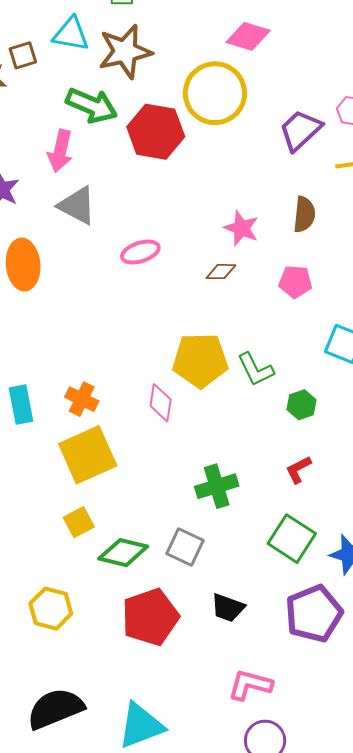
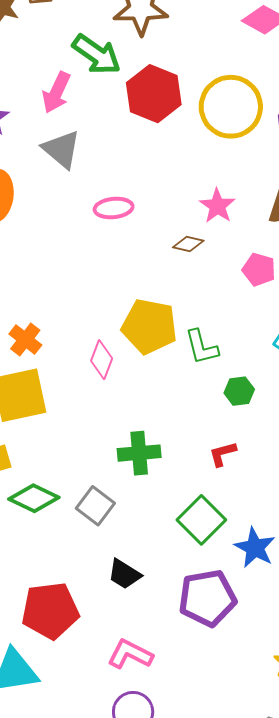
yellow circle: (215, 93) -> (231, 107), moved
red pentagon: (150, 617) -> (50, 611), moved

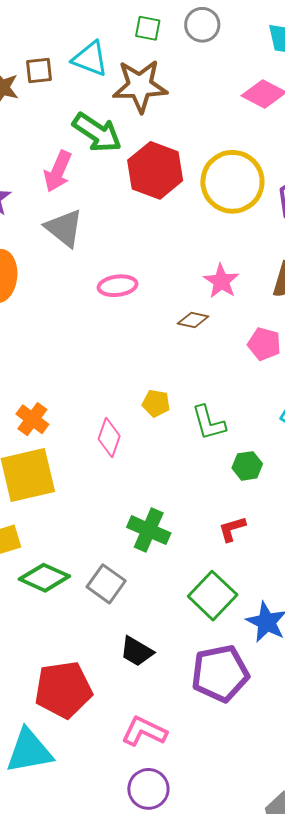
yellow pentagon: (149, 326) -> (156, 403), size x0.5
green cross: (139, 453) -> (149, 530), turned 30

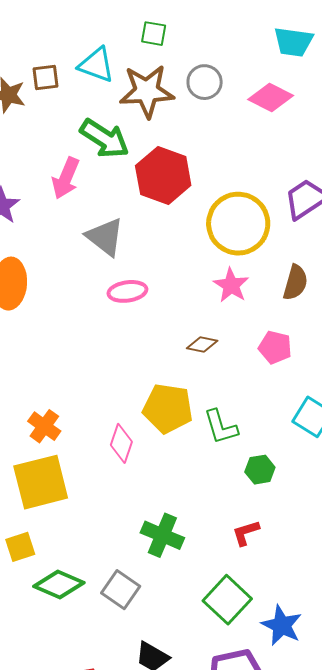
gray circle: (202, 25) -> (205, 82), moved
yellow circle: (232, 182) -> (238, 224), moved
gray triangle: (64, 228) -> (105, 237), moved
brown diamond: (193, 320) -> (202, 344), moved
yellow pentagon: (156, 403) -> (168, 408), size x1.8

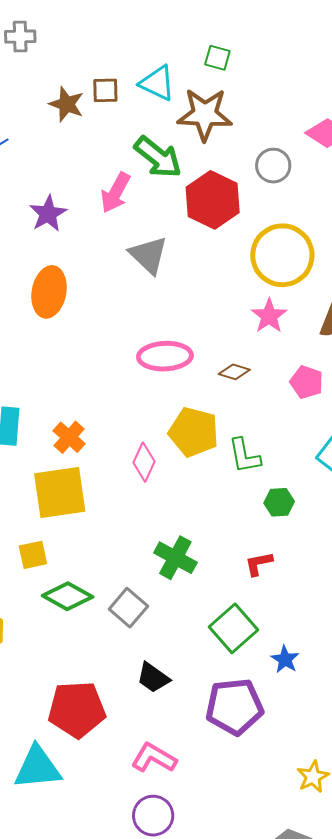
gray circle: (205, 82) -> (273, 166), moved
pink ellipse: (127, 291) -> (165, 356), moved, size x1.4
blue star: (282, 625) -> (285, 659), size x0.7

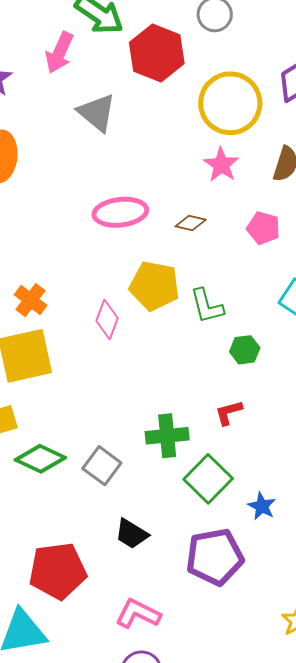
green cross: (175, 558) -> (167, 436), moved, turned -30

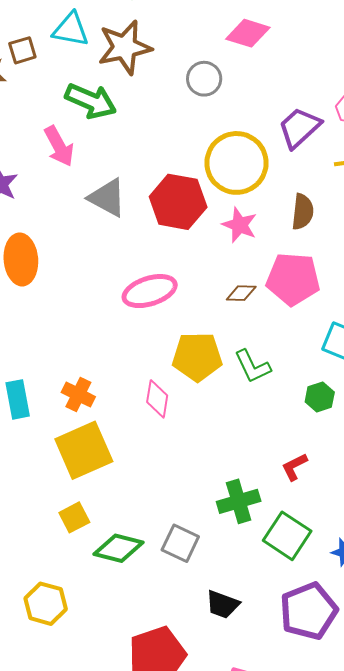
pink arrow: (59, 53) -> (59, 146), turned -42
red hexagon: (157, 53) -> (178, 202), moved
brown diamond: (191, 223) -> (241, 293), moved
pink pentagon: (263, 228) -> (293, 279), size x1.6
green hexagon: (245, 350) -> (320, 397), moved

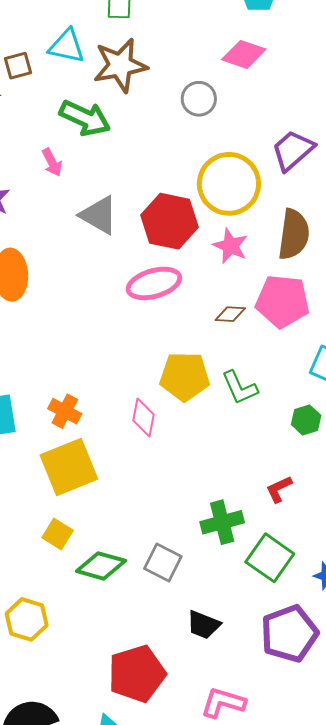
pink arrow: (59, 146) -> (52, 162), size x0.7
brown semicircle: (303, 212) -> (294, 234), size x1.4
pink ellipse: (150, 291) -> (154, 283), moved
yellow square: (74, 517) -> (58, 534), turned -32

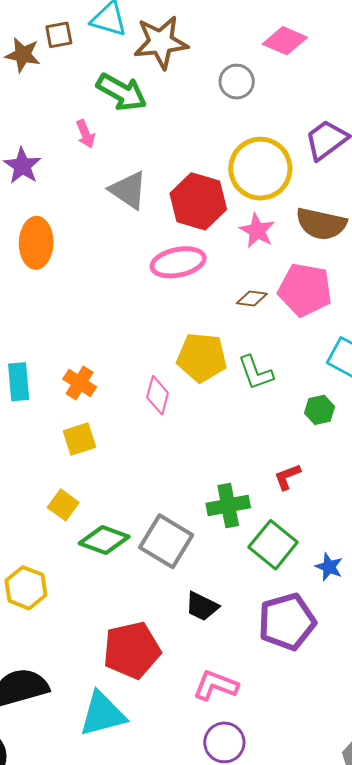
brown semicircle: (294, 234) -> (321, 224), turned 90
yellow square: (69, 467) -> (79, 439), size x0.6
gray square: (163, 563) -> (166, 541), size x1.4

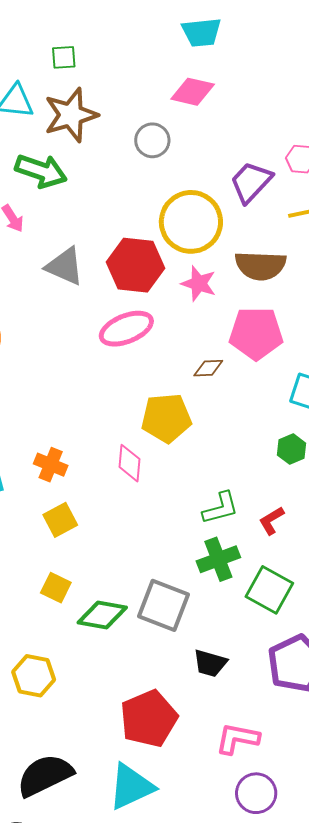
brown diamond: (252, 299) -> (208, 368), moved
green L-shape: (256, 373) -> (221, 508), moved, turned -75

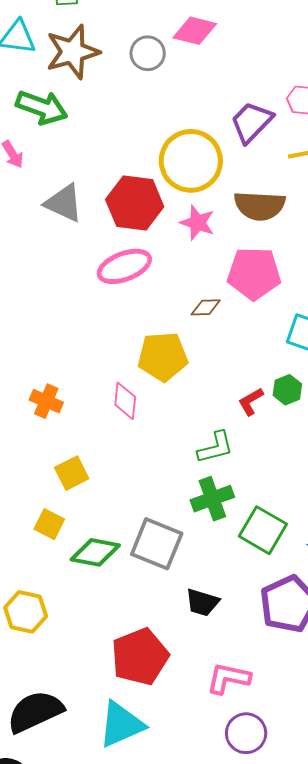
gray circle: (152, 140) -> (148, 53), moved
yellow square: (60, 520) -> (72, 473), moved
red L-shape: (271, 521) -> (251, 401), moved

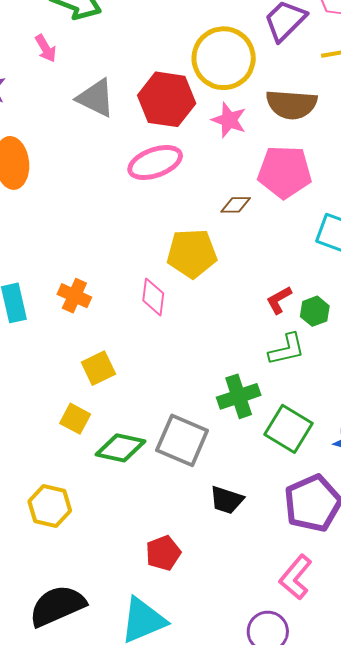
green hexagon: (287, 390) -> (315, 311), moved
green L-shape: (215, 448) -> (287, 349), moved
red pentagon: (140, 657) -> (163, 553), size x0.6
pink L-shape: (228, 678) -> (296, 577), moved, turned -63

